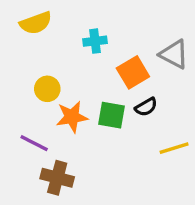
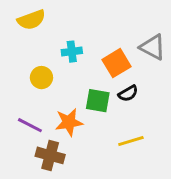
cyan cross: (95, 41) -> (72, 52), moved
orange star: (72, 117) -> (69, 122), moved
yellow line: (174, 148) -> (131, 141), moved

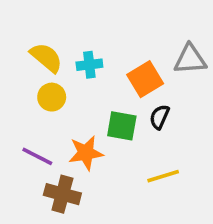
yellow semicircle: (31, 20) -> (46, 58), moved, turned -120
gray triangle: (153, 47) -> (190, 59), turned -32
black semicircle: (128, 93) -> (160, 117), turned 144

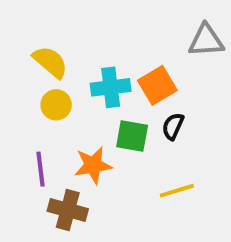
gray triangle: (190, 59) -> (206, 41), moved
cyan cross: (89, 65) -> (111, 87), moved, size x1.4
purple line: (37, 156) -> (41, 169), turned 56

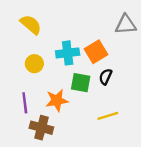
yellow semicircle: (50, 62) -> (31, 25), moved

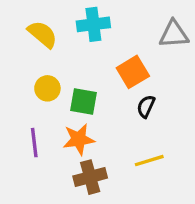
cyan cross: (68, 53) -> (93, 24), moved
green square: (81, 83) -> (84, 102), moved
brown cross: (41, 128) -> (90, 177), moved, turned -30

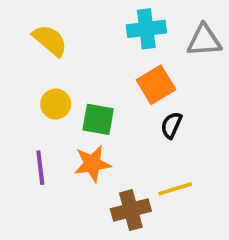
cyan cross: (93, 24) -> (146, 29), moved
brown cross: (90, 177) -> (131, 210), moved

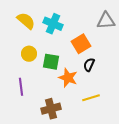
cyan cross: (146, 29) -> (53, 24), moved, turned 30
orange star: (92, 164) -> (68, 78), moved, turned 30
brown cross: (131, 210) -> (51, 109), moved

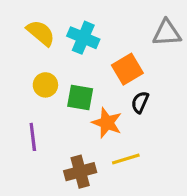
yellow line: (91, 98) -> (126, 159), moved

